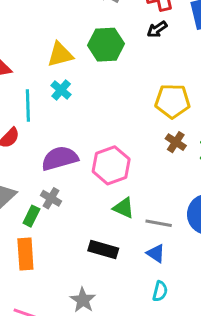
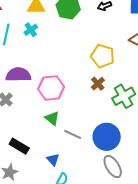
black rectangle: (103, 250) -> (19, 146), moved
blue triangle: (156, 253) -> (53, 160), moved

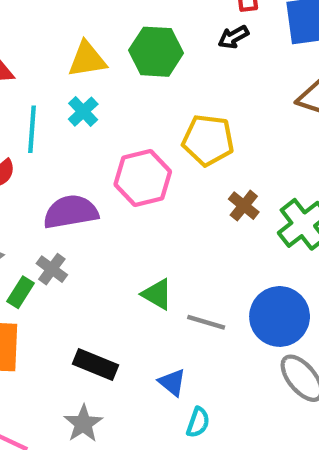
yellow pentagon: (103, 56) -> (208, 140), moved
pink hexagon: (51, 88) -> (143, 178), moved

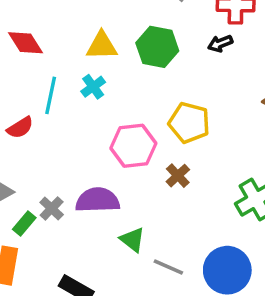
brown cross: (244, 206) -> (178, 176), moved
purple semicircle: (71, 212) -> (97, 200), moved

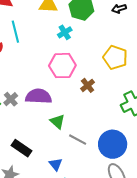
cyan cross: (93, 87) -> (65, 32), moved
cyan line: (51, 95) -> (15, 32), turned -30
yellow pentagon: (189, 123) -> (115, 57), moved

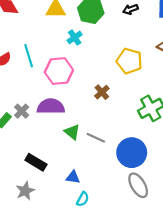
cyan line: (15, 32) -> (29, 56), moved
pink hexagon: (62, 66) -> (59, 71), moved
gray line: (78, 140) -> (96, 138), moved
blue triangle: (56, 164) -> (73, 177), turned -40

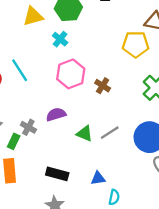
yellow pentagon: (129, 61) -> (136, 44), moved
pink hexagon: (59, 71) -> (71, 74), moved
purple semicircle: (51, 107) -> (56, 114), size x0.7
gray line: (96, 138) -> (110, 133), turned -42

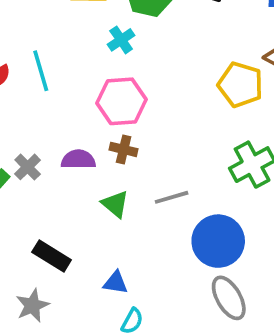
brown cross: (103, 86) -> (124, 149), moved, turned -35
gray line: (110, 133) -> (172, 197), moved

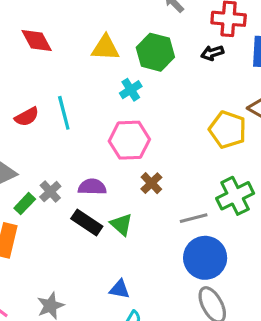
brown cross: (124, 149) -> (151, 183), moved, turned 30
gray line: (172, 197) -> (194, 218), moved
black rectangle: (52, 256) -> (87, 222), moved

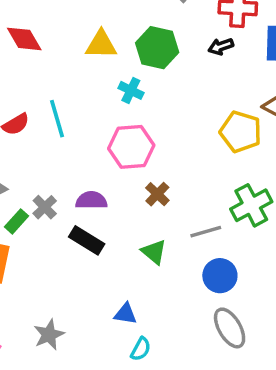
cyan cross: (131, 90) -> (131, 90), turned -30
green triangle: (121, 225) -> (154, 252), moved
blue circle: (205, 258) -> (220, 276), size x0.7

